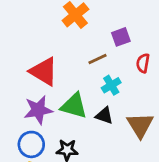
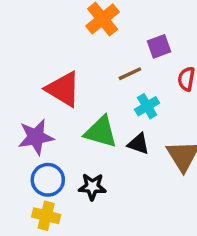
purple star: (38, 110) -> (36, 137), moved

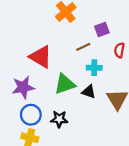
cyan cross: (147, 106) -> (94, 68), turned 32
green triangle: (101, 132) -> (65, 84), turned -35

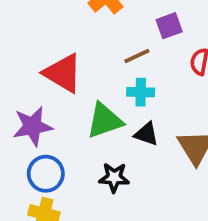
cyan cross: (94, 68) -> (141, 92), moved
black star: (59, 119) -> (114, 177), moved

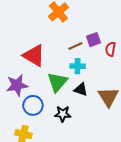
purple square: (169, 26) -> (93, 40), moved
green triangle: (105, 121) -> (57, 82), turned -30
blue circle: (46, 174) -> (33, 105), moved

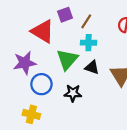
purple square: (93, 40) -> (65, 15), moved
brown line: (75, 46) -> (86, 21), turned -32

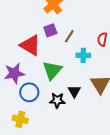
cyan cross: (89, 43) -> (83, 55), moved
black triangle: (92, 67) -> (74, 91), moved, turned 40

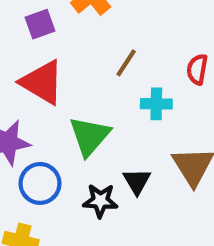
purple square: (50, 30) -> (40, 24), moved

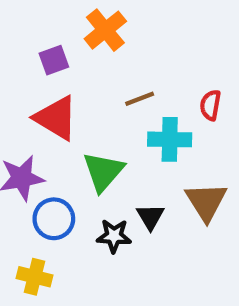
brown line: (126, 63) -> (140, 99), turned 36
cyan cross: (156, 104) -> (170, 139), size x1.4

